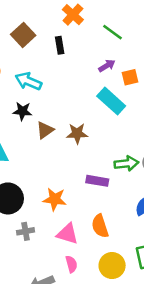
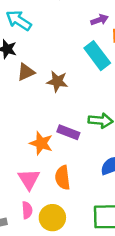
orange star: (55, 199) -> (41, 143), moved
pink triangle: (67, 234) -> (29, 179), turned 30
yellow circle: (112, 266) -> (52, 218), moved

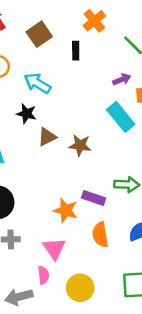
orange semicircle: (63, 178) -> (100, 235), moved
pink semicircle: (27, 210) -> (43, 275), moved

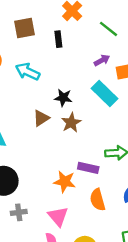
brown square: (39, 34) -> (25, 28), turned 30
black star: (26, 114) -> (63, 98), moved
brown star: (80, 145) -> (71, 123), turned -30

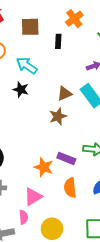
black star: (63, 98) -> (21, 89), moved
brown triangle: (41, 118) -> (65, 94), moved
pink triangle: (58, 216) -> (33, 197), turned 30

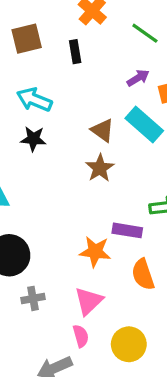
brown triangle: (65, 94) -> (103, 130), turned -49

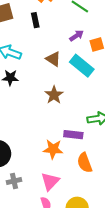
brown triangle: (103, 130) -> (53, 59), moved

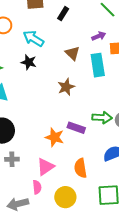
black rectangle: (35, 20) -> (63, 14), turned 32
cyan rectangle: (82, 66) -> (98, 65), turned 30
orange semicircle: (85, 163) -> (80, 168), moved

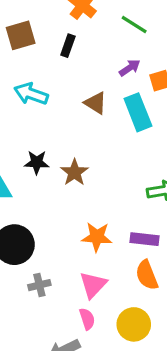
black star: (29, 62) -> (37, 162), moved
brown star: (66, 87) -> (74, 172), moved
purple rectangle: (76, 128) -> (145, 239), moved

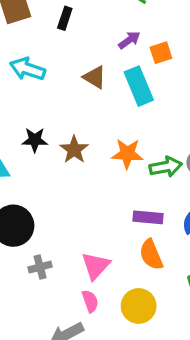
orange star: (97, 237) -> (127, 154), moved

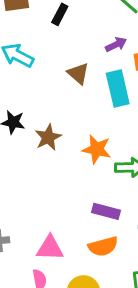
orange semicircle: (151, 255) -> (103, 246), turned -92
pink triangle: (96, 266) -> (50, 248), turned 40

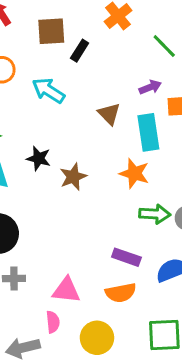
black rectangle: (60, 14) -> (80, 51), moved
orange star: (97, 149) -> (134, 173), moved

